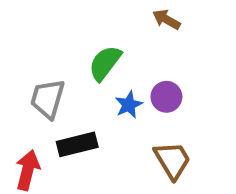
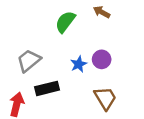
green semicircle: (105, 63) -> (65, 22), moved
gray trapezoid: (47, 99) -> (29, 61), turned 35

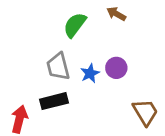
gray trapezoid: (29, 61) -> (58, 66), moved, turned -65
brown trapezoid: (105, 98) -> (145, 112), moved

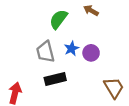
blue star: (90, 73) -> (71, 49), moved
black rectangle: (54, 101) -> (55, 79), moved

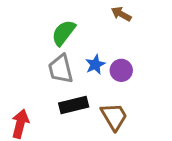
green semicircle: (58, 19) -> (64, 33), moved
brown trapezoid: (114, 88) -> (114, 117), moved

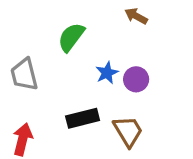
gray trapezoid: (61, 69) -> (24, 74), moved

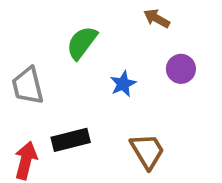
purple circle: (136, 79) -> (181, 69), moved
black rectangle: (83, 118) -> (71, 140), moved

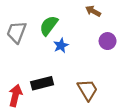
blue star: (123, 84) -> (61, 45), moved
gray trapezoid: (28, 86) -> (17, 32), moved, turned 35

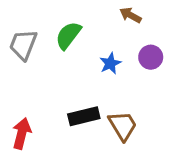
blue star: (61, 45) -> (110, 63), moved
black rectangle: (42, 83) -> (84, 116), moved

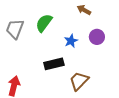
black rectangle: (84, 116) -> (54, 64), moved
brown trapezoid: (123, 126) -> (79, 81), turned -105

